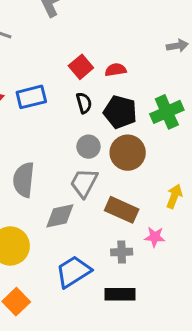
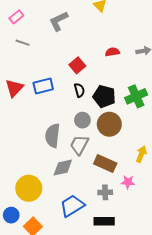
red semicircle: (116, 70) -> (112, 52), moved
gray semicircle: (24, 180) -> (53, 136), moved

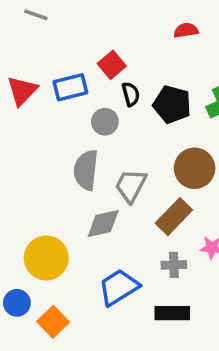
red square: (77, 65) -> (112, 65), moved
gray circle: (82, 120) -> (105, 122), moved
brown circle: (109, 124) -> (195, 168), moved
brown rectangle: (105, 163) -> (174, 217), turned -70

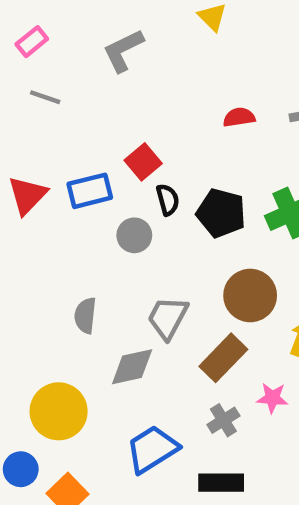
gray semicircle: (86, 170) -> (85, 316), moved, size x0.7
gray cross: (174, 265) -> (223, 420), turned -30

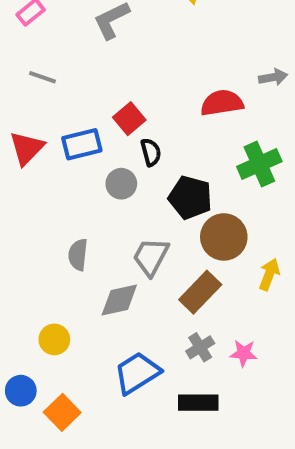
gray line: (45, 97) -> (42, 77), moved
red semicircle: (239, 117) -> (222, 103), moved, size x1.5
black pentagon: (221, 213) -> (190, 197), moved
pink star: (272, 398) -> (244, 353), moved
yellow circle: (59, 411) -> (54, 339), size x0.6

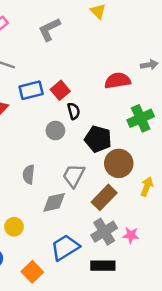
blue rectangle: (82, 144) -> (31, 90), moved
gray cross: (200, 347) -> (104, 232), size x1.5
orange square: (62, 412) -> (32, 272), moved

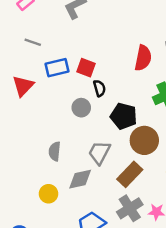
red semicircle: (118, 81) -> (143, 58), turned 110
red square: (60, 90) -> (86, 68), turned -30
yellow circle: (14, 227) -> (49, 194), moved

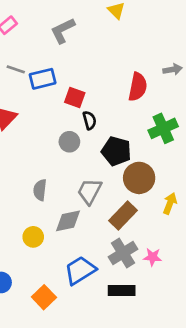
blue rectangle: (57, 68) -> (43, 79), moved

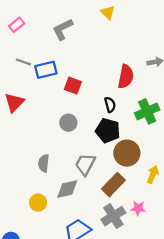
black semicircle: (89, 120) -> (110, 105), moved
pink star: (152, 257) -> (138, 208), moved

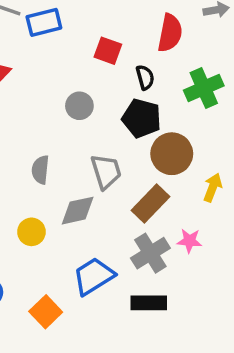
red square: (73, 86) -> (108, 51), moved
gray trapezoid: (85, 164) -> (106, 171), turned 135

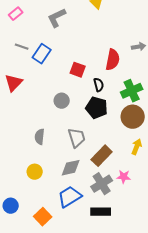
blue rectangle: (44, 22) -> (42, 54), turned -42
brown circle: (172, 154) -> (133, 117), moved
gray diamond: (78, 211) -> (71, 168), moved

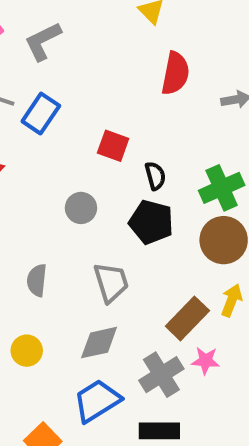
gray L-shape: (57, 18) -> (43, 41), moved
red semicircle: (113, 60) -> (175, 73), moved
brown rectangle: (102, 156) -> (187, 318), moved

